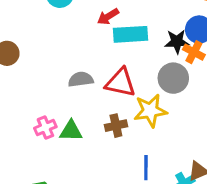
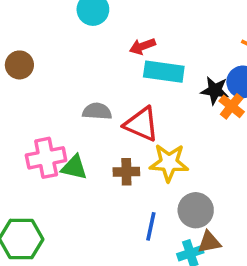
gray circle: (173, 78) -> (196, 210), moved
pink cross: (45, 127) -> (46, 158), size x1.5

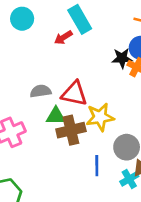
cyan rectangle: (164, 72) -> (80, 19), moved, turned 64
green triangle: (74, 167) -> (56, 116), moved
brown cross: (126, 172) -> (71, 130), size x1.5

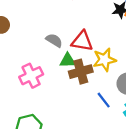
gray semicircle: (41, 91) -> (54, 40), turned 42
blue line: (97, 166) -> (104, 100), turned -35

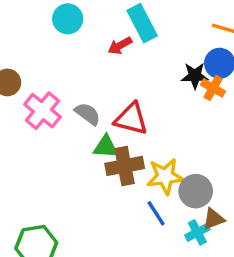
yellow star: (104, 60) -> (165, 176), moved
pink cross: (31, 76) -> (42, 111), moved, turned -30

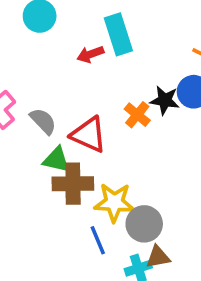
orange cross: (213, 88) -> (137, 115), moved

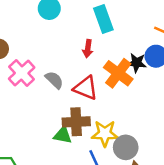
red arrow: (90, 54) -> (88, 49), moved, turned -60
orange cross: (137, 115) -> (118, 73), size x1.6
green triangle: (56, 160) -> (63, 135), moved

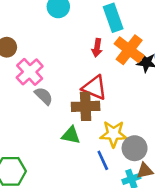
orange cross: (118, 73) -> (129, 50), moved
gray semicircle: (54, 80) -> (44, 96), moved
brown cross: (76, 122) -> (86, 106), moved

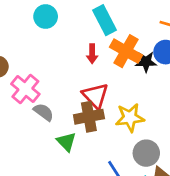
red triangle: (94, 88) -> (95, 96), turned 32
yellow star: (114, 134) -> (130, 118), moved
green triangle: (71, 135) -> (66, 142), moved, turned 42

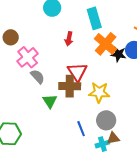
red arrow: (92, 54) -> (69, 39), moved

